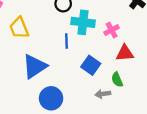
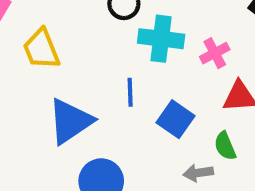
blue line: (66, 41) -> (130, 92), moved

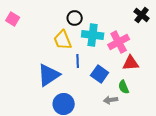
yellow trapezoid: (41, 49) -> (63, 40), moved
pink cross: (215, 53) -> (119, 42), size x1.5

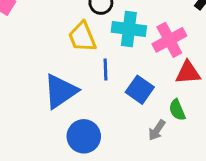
gray arrow: (111, 100) -> (157, 130), turned -48

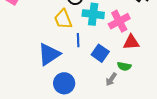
green semicircle: (177, 110) -> (124, 66), turned -56

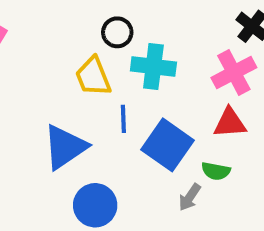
pink cross: (119, 21) -> (234, 73), moved
blue square: (100, 53) -> (168, 145), size x1.4

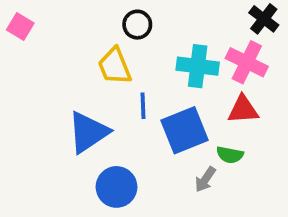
cyan cross: (153, 67) -> (198, 66), moved
pink cross: (234, 73) -> (247, 62), turned -36
blue square: (168, 145) -> (184, 130), turned 33

